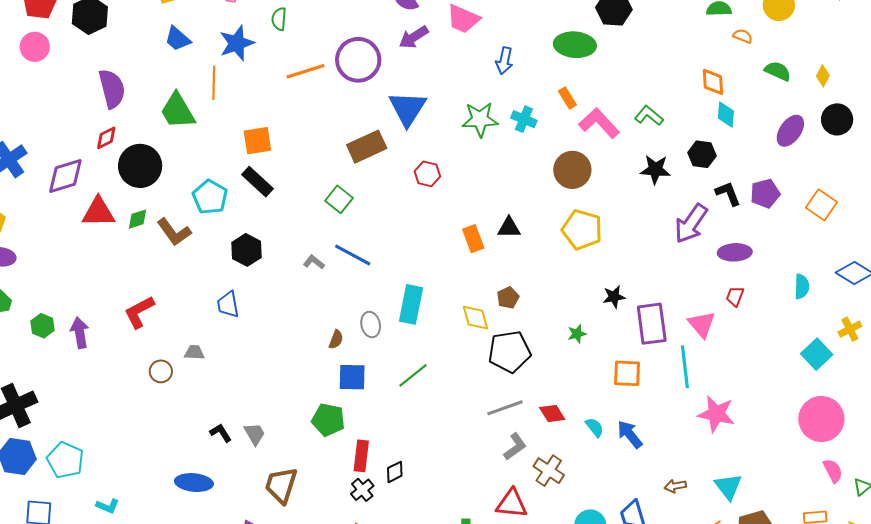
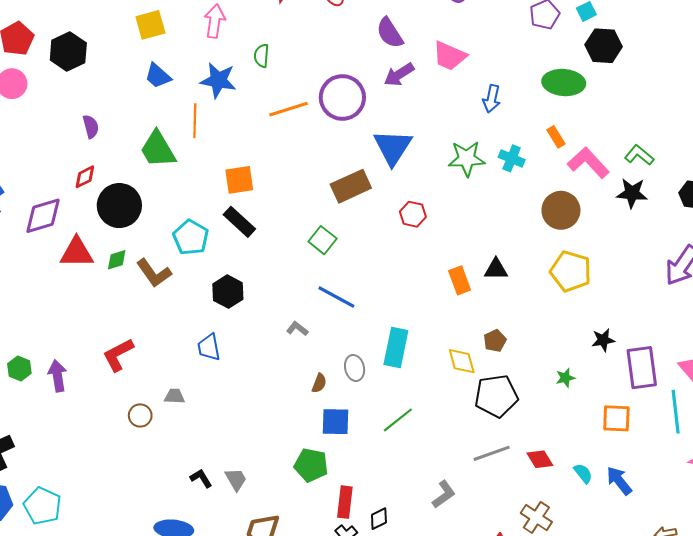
blue star: (237, 43) -> (218, 80), turned 30
purple semicircle: (112, 89) -> (91, 127), size x0.6
black star: (655, 170) -> (632, 193), moved
gray L-shape: (314, 262) -> (297, 329), moved
gray L-shape: (515, 447) -> (444, 494), moved

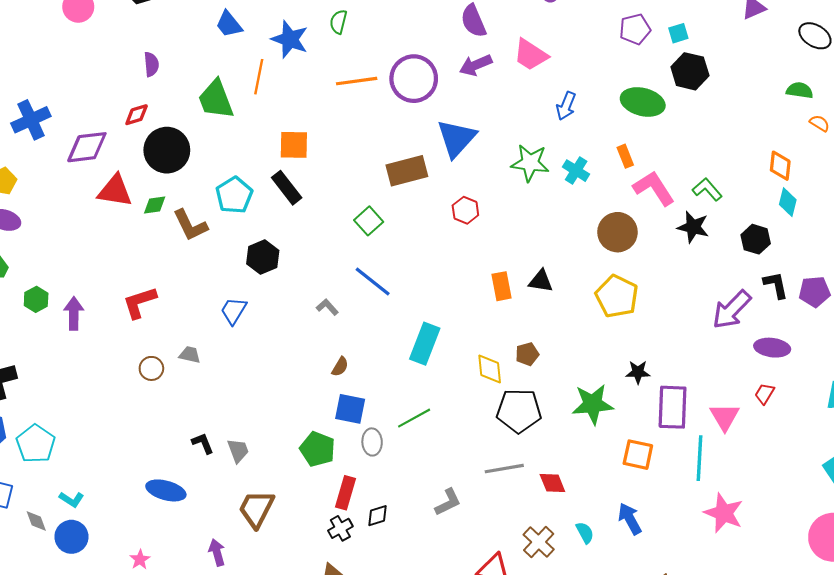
blue trapezoid: (209, 347) -> (234, 311), turned 32
gray ellipse: (355, 368) -> (372, 442), moved
green star: (565, 378) -> (593, 404), size x2.0
cyan semicircle: (583, 473) -> (585, 533), moved

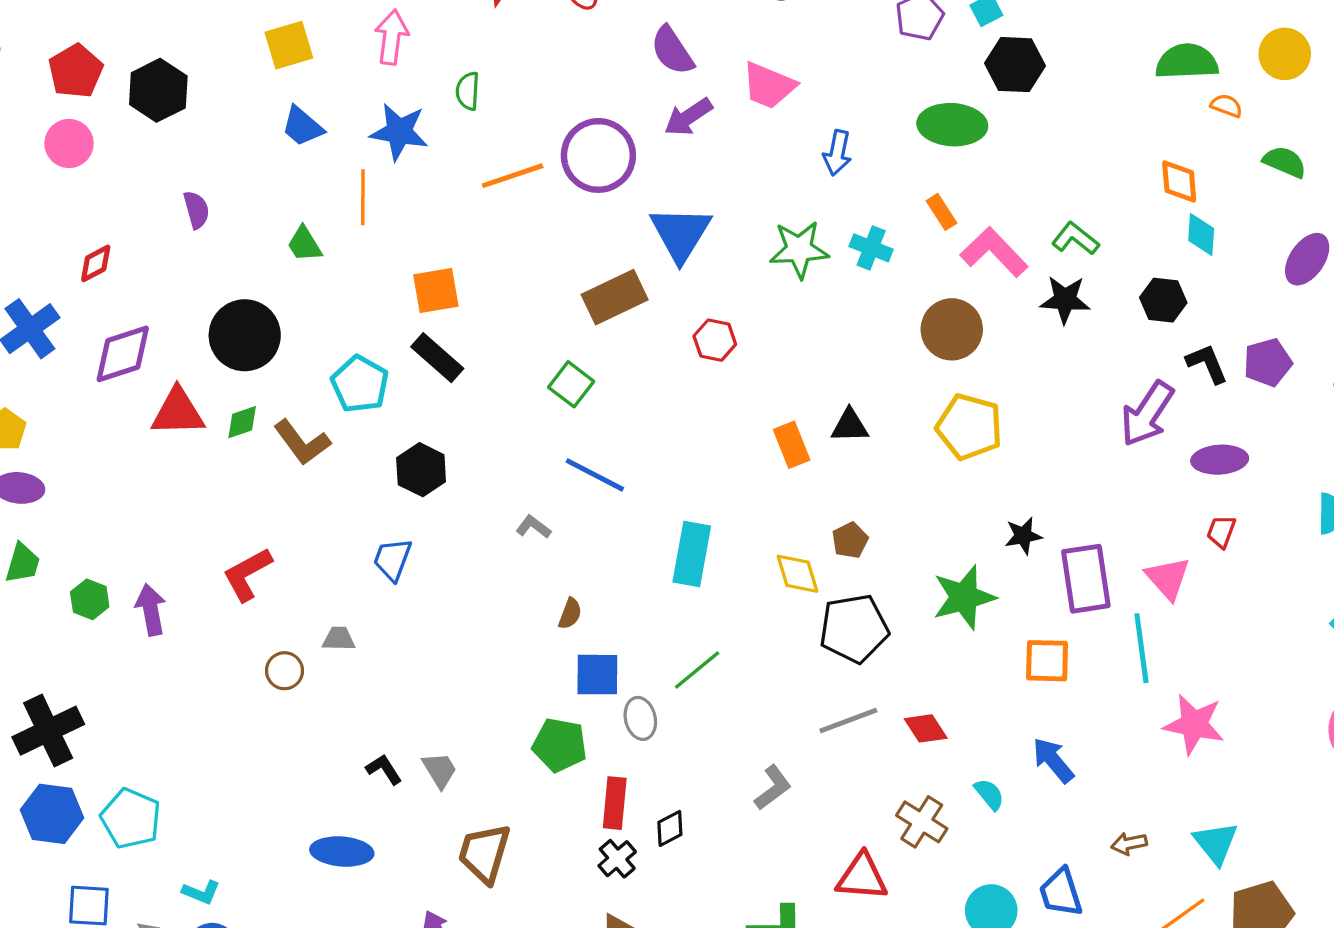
green semicircle: (800, 90) -> (1187, 62), size x1.5
green trapezoid: (216, 99) -> (304, 244), size x0.6
red diamond: (137, 115) -> (96, 263), moved

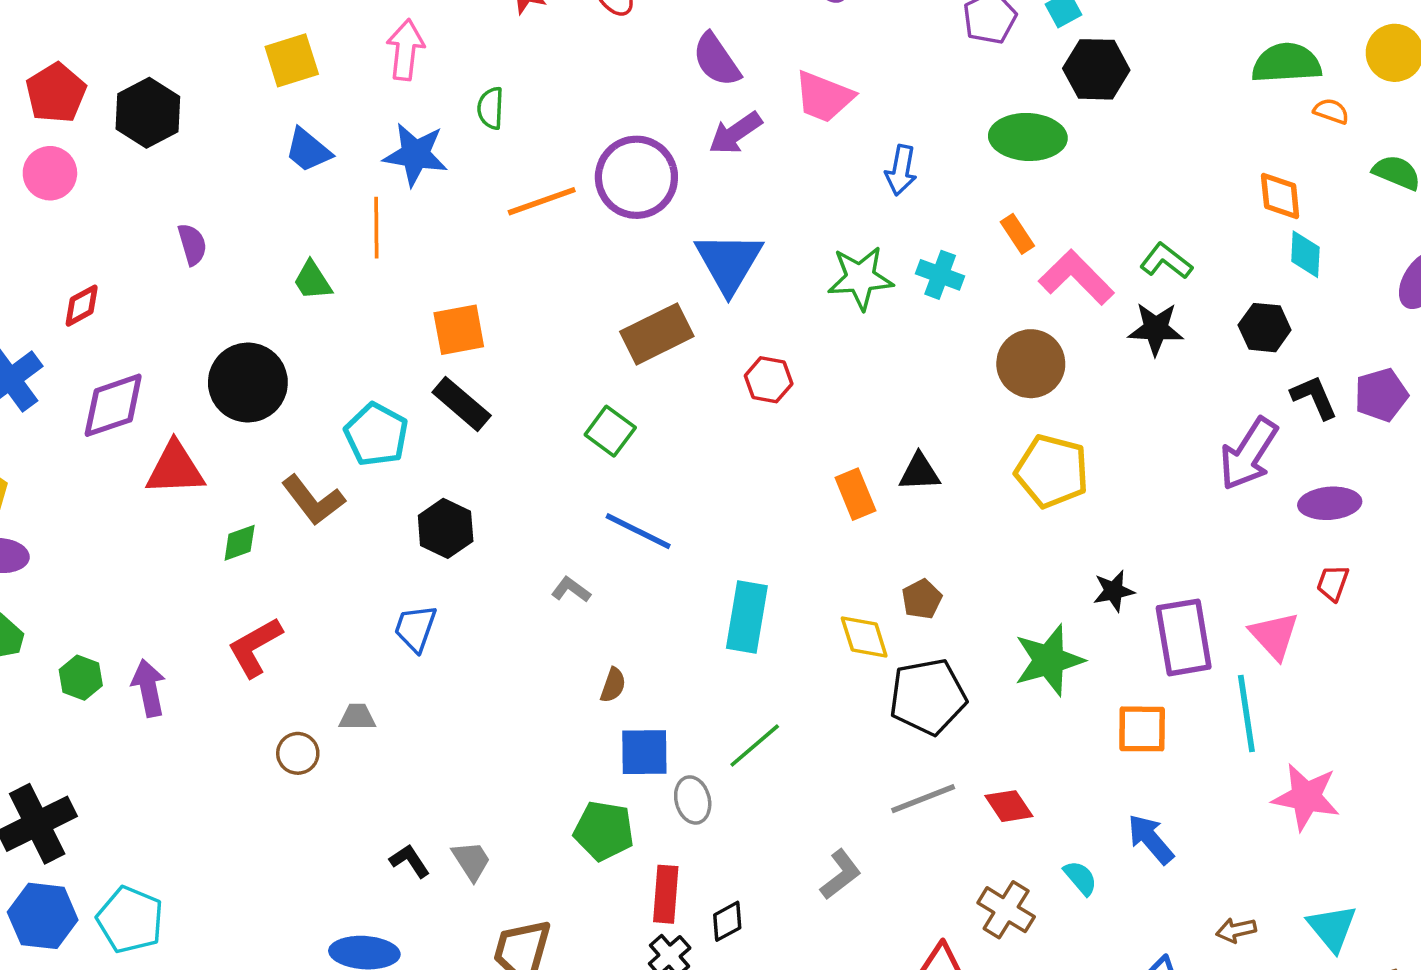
green diamond: (242, 422) -> (240, 543), moved

